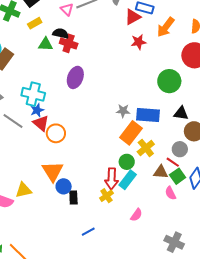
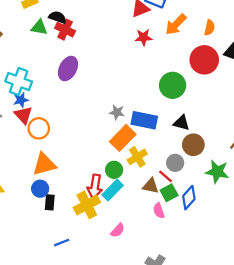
orange triangle: (53, 171) -> (44, 164), moved, turned 40
yellow cross: (106, 196) -> (87, 205), size x1.6

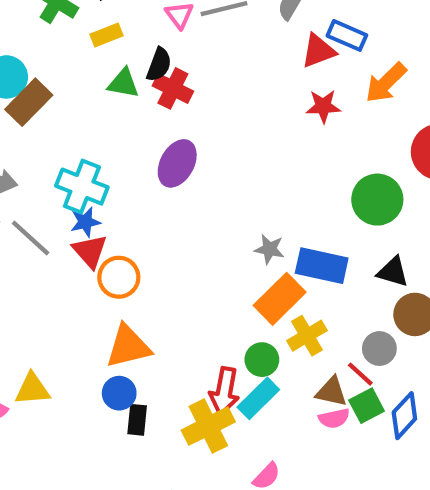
black semicircle: (58, 17) -> (159, 65), turned 90
pink semicircle: (159, 211) -> (334, 418), moved, turned -84

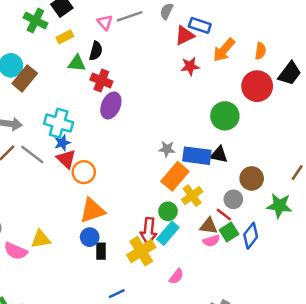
red cross: (173, 88) -> (101, 81), moved
black triangle: (393, 272) -> (219, 155), moved

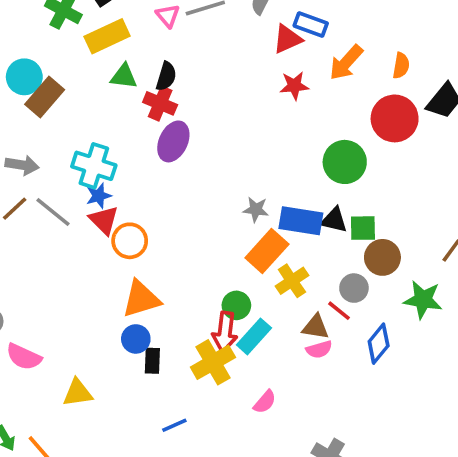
yellow rectangle: (65, 37) -> (107, 36), size x1.6
black semicircle: (96, 51) -> (166, 76), moved
green circle: (168, 211) -> (236, 305), moved
green square: (229, 232) -> (363, 228), moved, turned 30
yellow triangle: (41, 239) -> (78, 393), moved

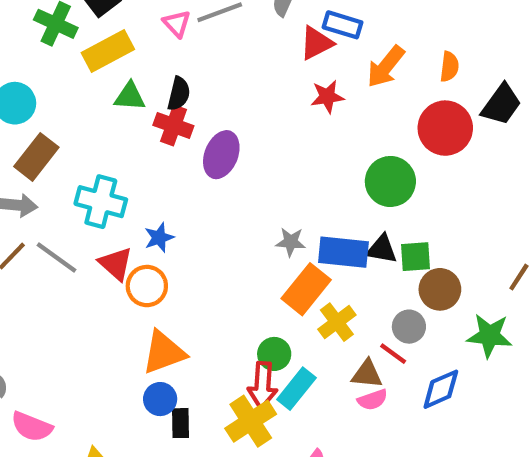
brown rectangle: (45, 97) -> (36, 157), moved
purple ellipse: (173, 141) -> (221, 155), moved
blue star: (99, 196) -> (159, 238), moved
blue diamond: (379, 344) -> (441, 389), turned 30

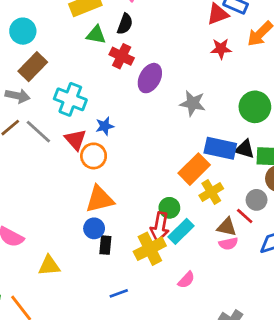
black semicircle: (179, 94) -> (125, 24), moved
gray star: (291, 242) -> (193, 103), moved, size x1.4

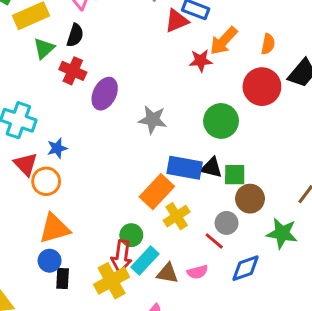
green triangle: (96, 35) -> (44, 48), turned -50
red star: (221, 49) -> (201, 61), moved
brown triangle: (227, 227) -> (167, 273), moved

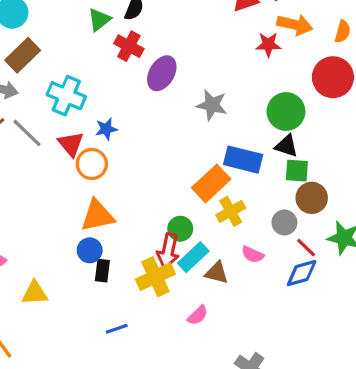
orange arrow: (224, 41) -> (295, 25), turned -124
black triangle: (212, 168) -> (286, 146), moved
red line: (214, 241) -> (306, 248), moved
pink semicircle: (197, 272) -> (253, 255), moved, turned 36

